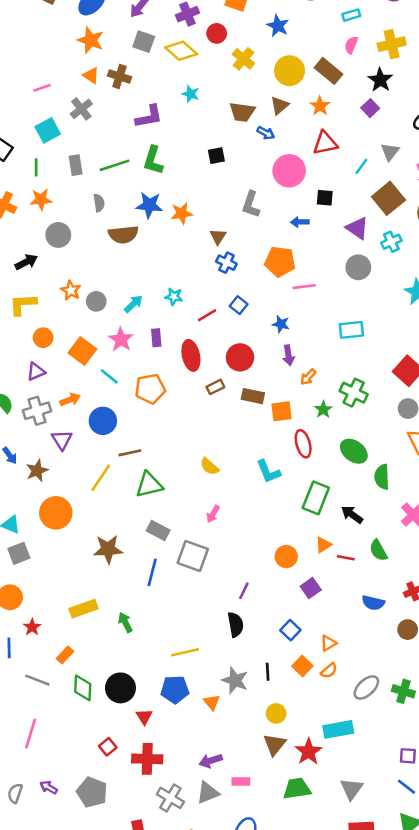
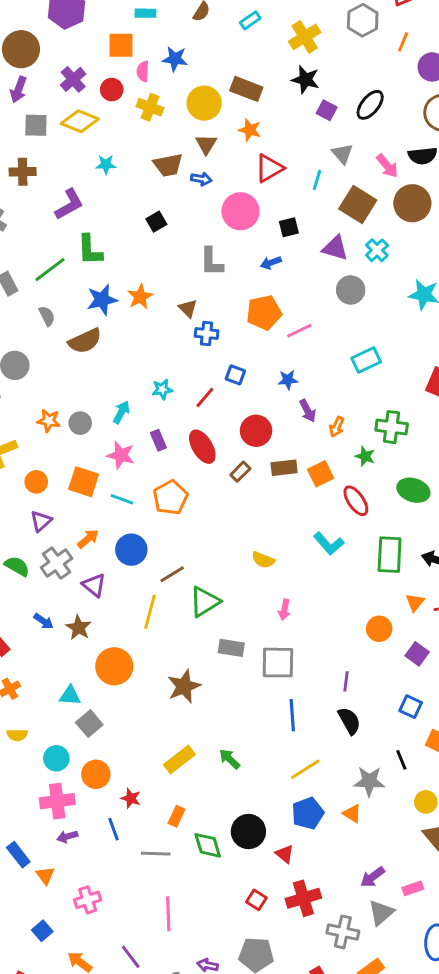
pink semicircle: (351, 45) -> (143, 71), moved
purple square: (370, 108) -> (327, 110), moved
blue line: (152, 572) -> (292, 715), moved

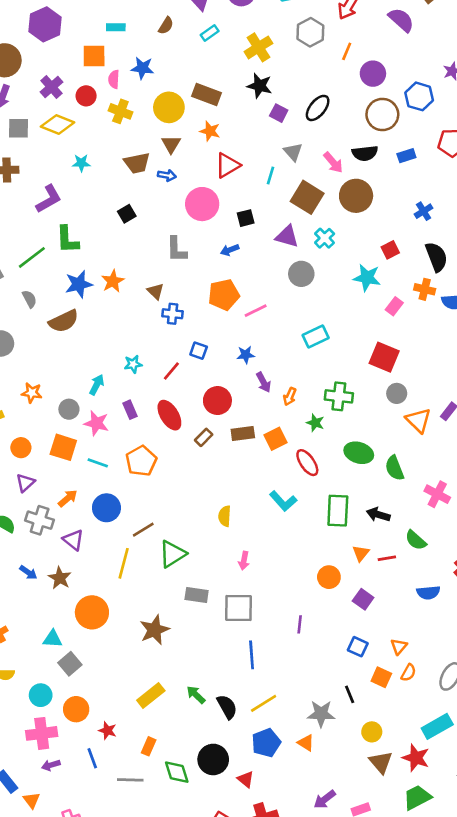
gray circle: (80, 423) -> (69, 409), moved
yellow semicircle: (263, 560) -> (225, 516), turned 72
gray cross: (56, 563) -> (40, 520), turned -36
black semicircle: (349, 721) -> (227, 707), moved

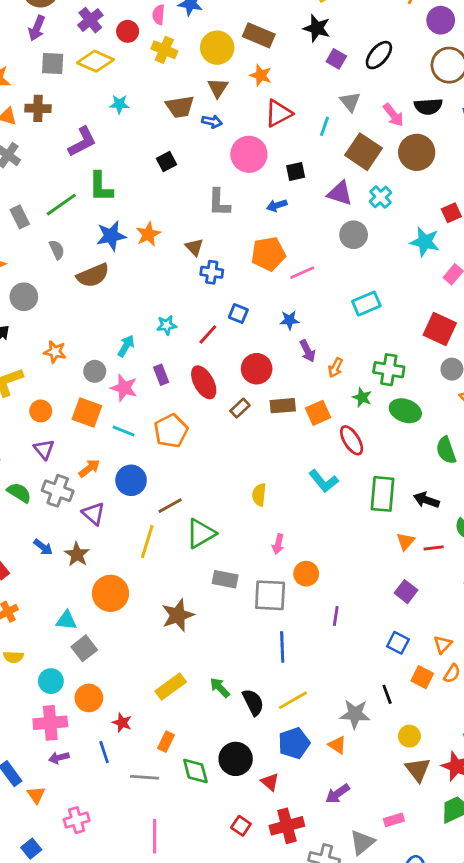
green ellipse: (359, 453) -> (405, 411), moved
purple triangle: (25, 483) -> (44, 449), turned -30
orange circle: (329, 577) -> (306, 574), moved
purple arrow: (325, 799) -> (338, 794), moved

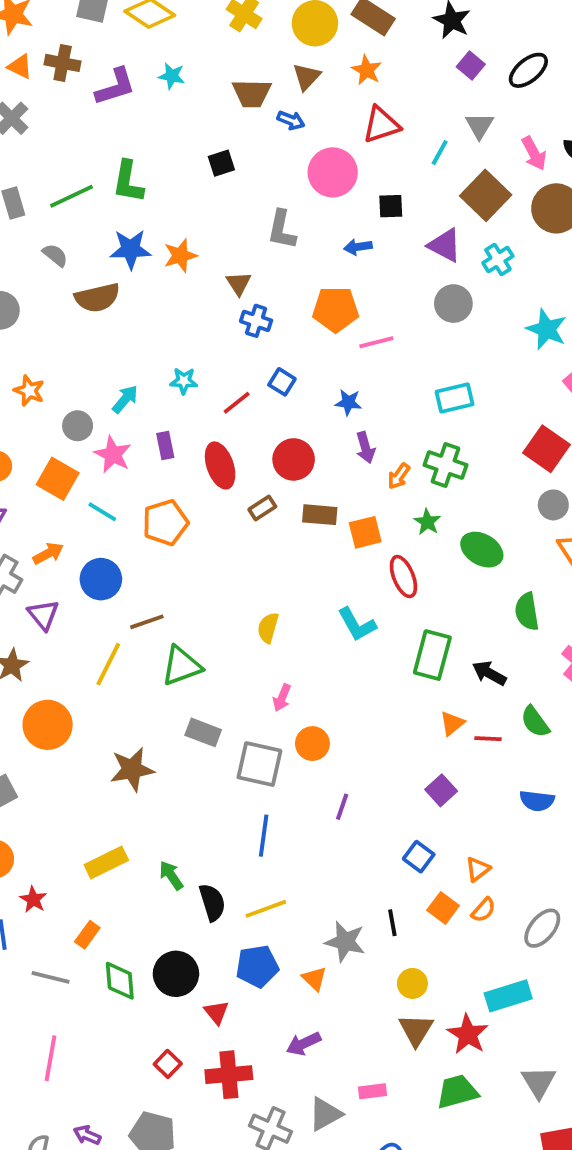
purple L-shape: (82, 142) -> (115, 87), moved
gray semicircle: (57, 250) -> (55, 255), turned -36
green cross: (389, 370) -> (446, 465), moved

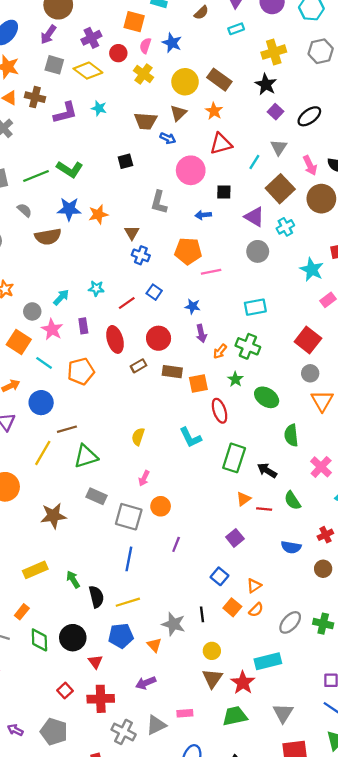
green L-shape: (128, 182) -> (70, 169), turned -70

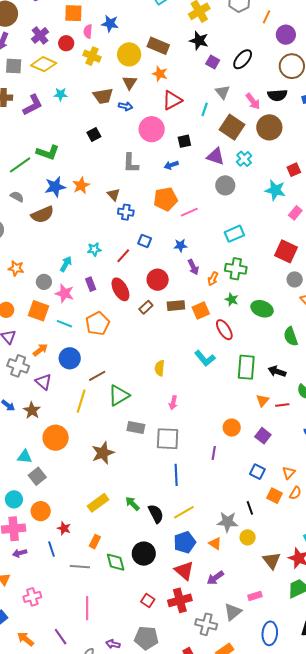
orange circle: (161, 506) -> (232, 428), moved
yellow circle: (212, 651) -> (248, 537), moved
red triangle: (95, 662) -> (184, 571), moved, size x1.5

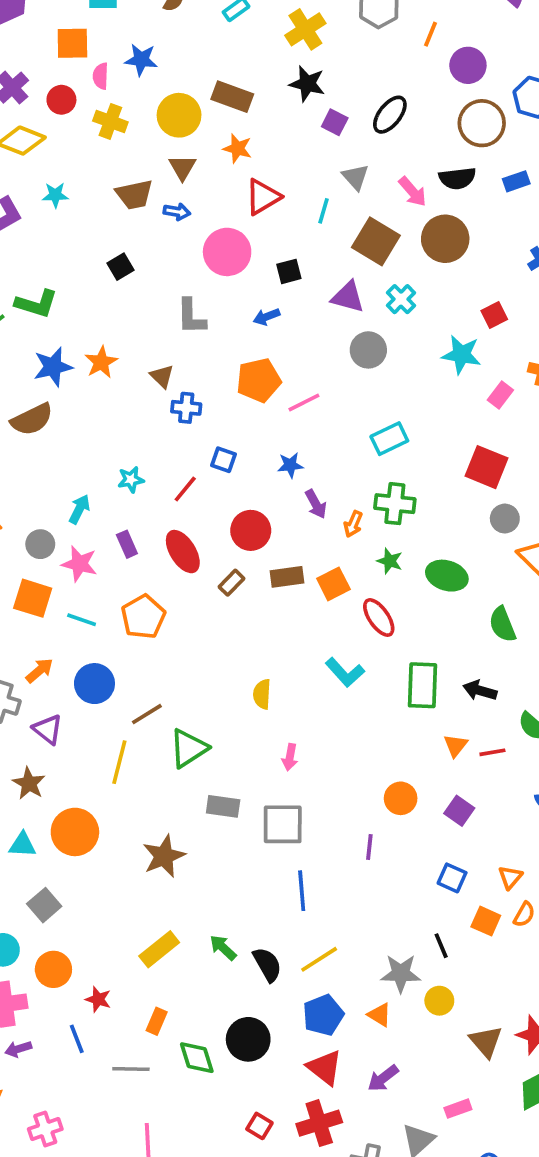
cyan triangle: (25, 457) -> (23, 845), moved

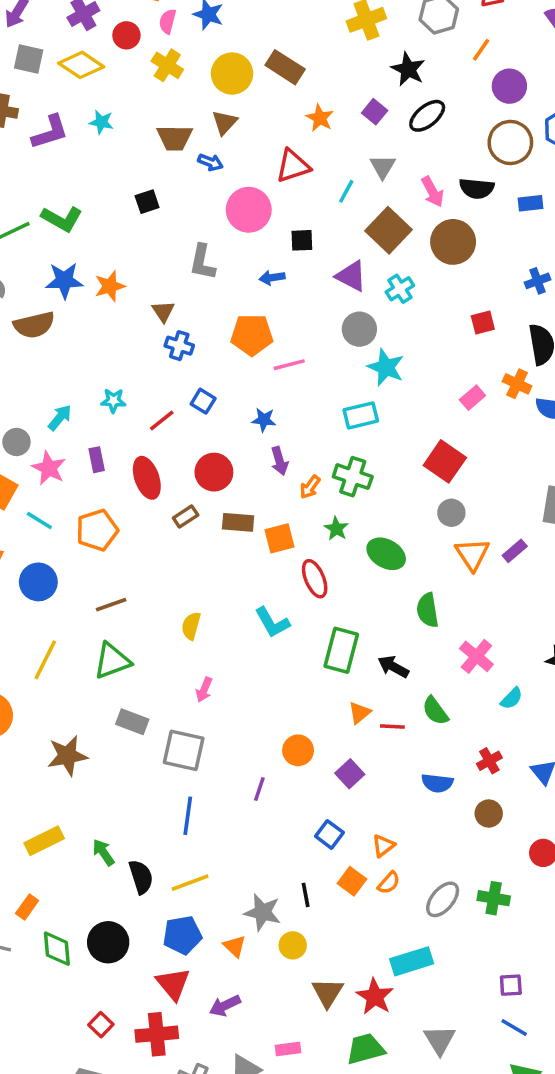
black star: (307, 84) -> (408, 69), moved
orange star: (237, 148) -> (320, 118), moved
cyan star: (461, 355) -> (386, 367), moved
brown line: (147, 714) -> (111, 605), moved

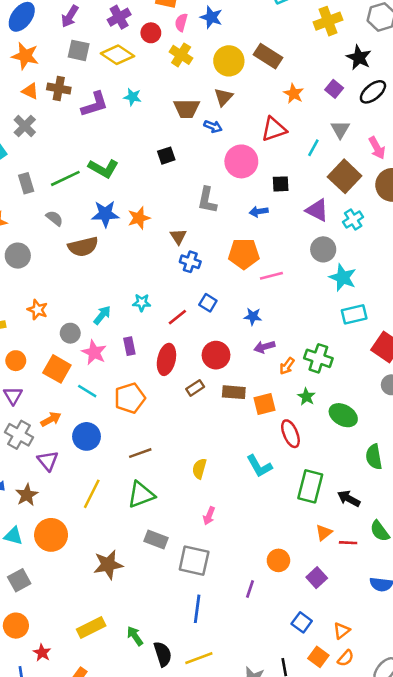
cyan rectangle: (361, 415) -> (354, 314), moved
purple arrow: (280, 461) -> (264, 347), turned 90
red ellipse: (147, 478) -> (166, 359), turned 32

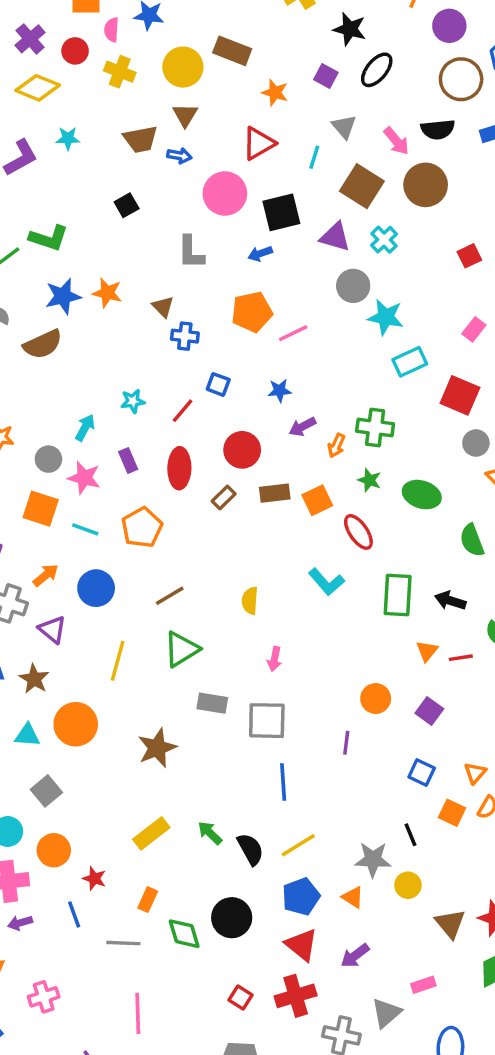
black square: (281, 184) -> (281, 212), size x1.6
orange star: (139, 218) -> (107, 293), turned -30

